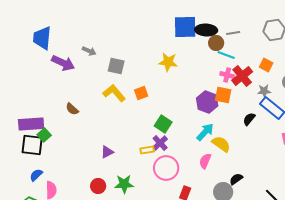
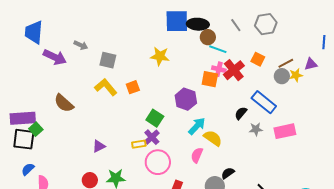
gray line: (233, 33) -> (236, 25), moved, turned 64
gray star: (264, 91) -> (256, 129), moved
orange square: (223, 95) -> (210, 79), moved
purple hexagon: (207, 102) -> (186, 99), moved
brown semicircle: (72, 109) -> (64, 103), size x1.5

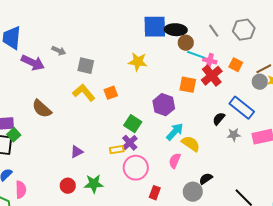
pink cross: (219, 69) -> (210, 61), moved

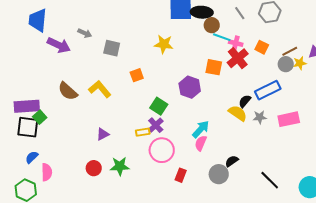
yellow L-shape: (84, 93) -> (100, 89), moved
blue rectangle: (242, 108) -> (268, 90), turned -65
cyan arrow: (175, 132) -> (201, 129), moved
yellow semicircle: (191, 144) -> (238, 113), moved

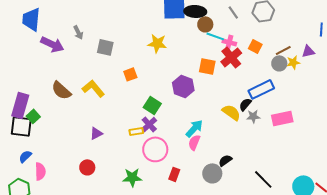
gray arrow: (85, 33) -> (78, 32), turned 40
black semicircle: (245, 101) -> (245, 104), moved
purple rectangle: (27, 106) -> (20, 105), turned -70
green star: (120, 166) -> (132, 177), moved

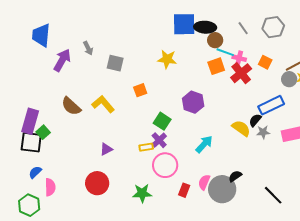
purple arrow: (52, 44) -> (62, 60), turned -85
orange square: (207, 66) -> (216, 66), moved, turned -30
pink semicircle: (194, 142) -> (204, 182), moved
red circle: (87, 167) -> (97, 183), size x1.5
gray circle: (212, 173) -> (222, 189), size x1.4

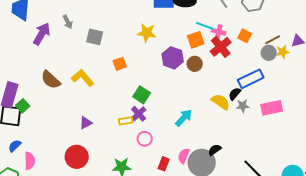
brown circle: (215, 40) -> (195, 64), moved
purple hexagon: (193, 102) -> (173, 58), moved
pink circle: (165, 165) -> (145, 139), size x0.6

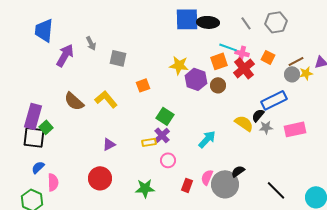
yellow star: (147, 33) -> (179, 65), moved

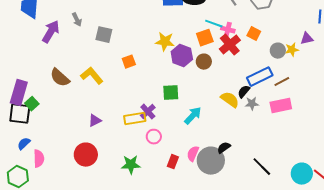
brown line: (296, 61) -> (282, 82), moved
green square: (165, 116) -> (171, 93), moved, turned -36
yellow rectangle: (149, 142) -> (135, 119), size x1.5

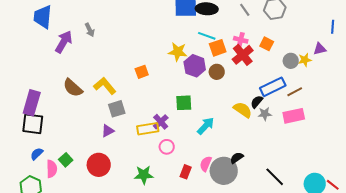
cyan line: (214, 24) -> (207, 36), moved
gray square: (104, 35) -> (117, 109), moved, turned -30
green square: (32, 104) -> (66, 160), moved

